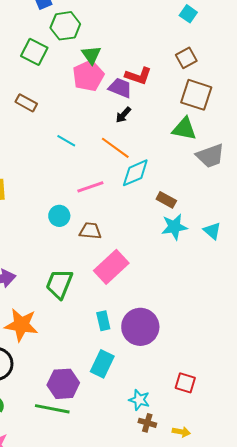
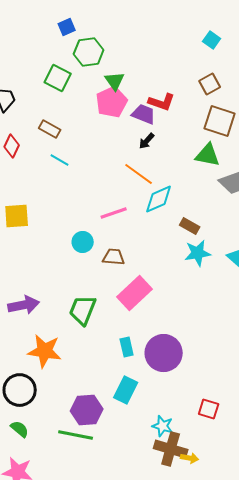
cyan line: (66, 141) -> (60, 160), moved
brown cross: (147, 423) -> (171, 449), size x1.8
yellow arrow: (181, 432) -> (190, 458), moved

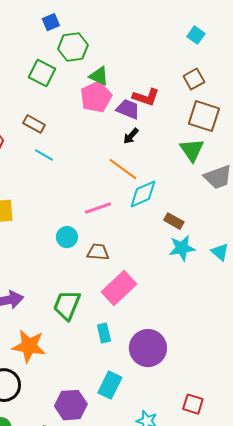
green triangle: (115, 81) -> (99, 76), turned -30
green triangle: (208, 155) -> (192, 150), turned 44
cyan rectangle: (127, 347) -> (104, 333), moved

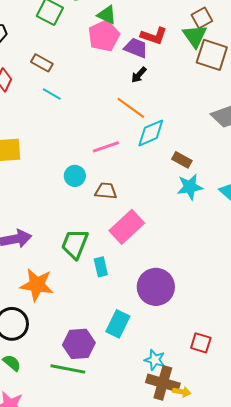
green triangle: (192, 150) -> (195, 36), moved
cyan rectangle: (104, 333) -> (101, 267), moved

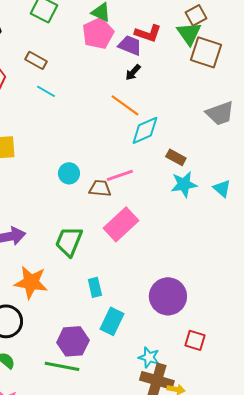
pink line: (106, 147) -> (120, 175), moved
cyan rectangle: (101, 267) -> (95, 287), moved
purple circle: (156, 287) -> (168, 296), moved

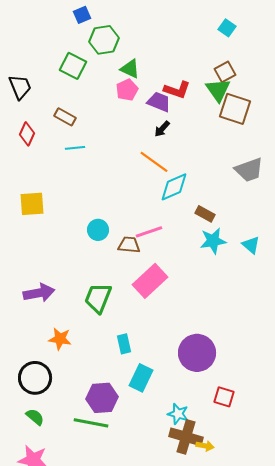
pink pentagon: (98, 33) -> (127, 90), size x0.7
cyan line: (46, 91) -> (75, 148), turned -36
orange star: (31, 282) -> (60, 339), size x0.7

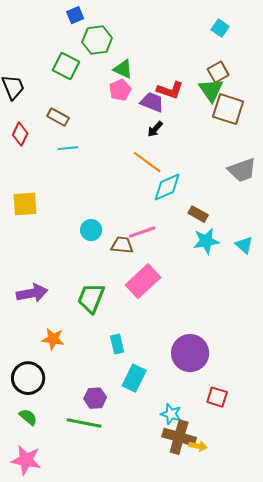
purple hexagon: (102, 398) -> (95, 398), size x0.7

